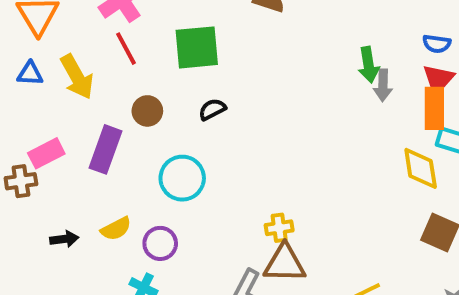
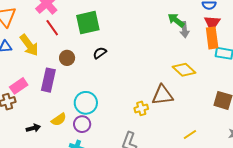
green arrow: (369, 65) -> (176, 20), turned 144
yellow diamond: (421, 168) -> (184, 70), moved, turned -30
cyan circle: (182, 178) -> (86, 103), moved
brown triangle: (285, 263) -> (162, 95), moved

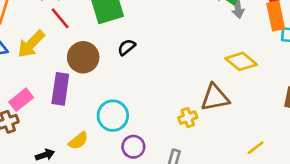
yellow arrow: (29, 45) -> (31, 44), turned 85
brown circle: (67, 58) -> (83, 57), size x1.5
purple circle: (82, 124) -> (133, 147), moved

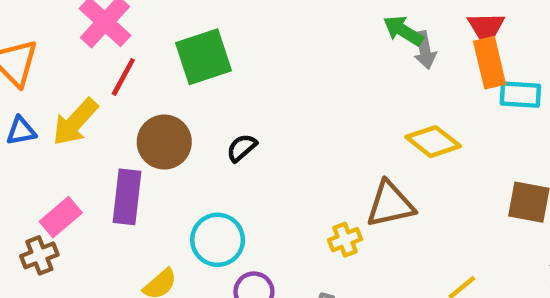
red line: (60, 18) -> (123, 77), turned 70
black semicircle: (127, 47) -> (242, 148), moved

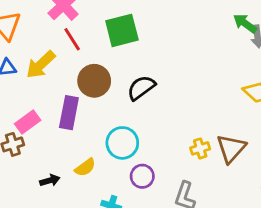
red line: (123, 77) -> (72, 39), turned -65
black semicircle: (242, 148) -> (141, 88), size x1.5
brown triangle: (390, 204) -> (231, 148), moved, turned -40

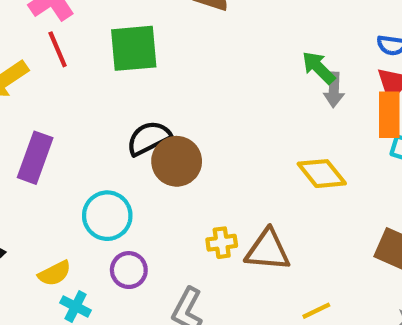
brown circle: (94, 81) -> (177, 161), moved
brown triangle: (231, 148) -> (268, 250), turned 44
yellow semicircle: (85, 167) -> (55, 273), moved

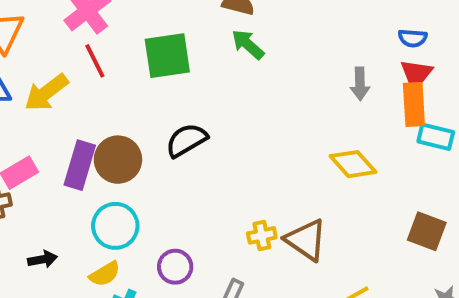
green arrow: (319, 68) -> (248, 44), moved
brown circle: (177, 161) -> (118, 160), moved
cyan circle: (107, 216) -> (115, 226), moved
brown triangle: (268, 250) -> (306, 240), turned 33

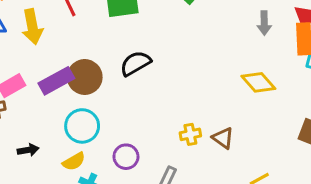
yellow arrow: (46, 93) -> (32, 27), turned -64
purple rectangle: (80, 165) -> (56, 81), turned 44
brown triangle: (306, 240) -> (223, 138), size x0.7

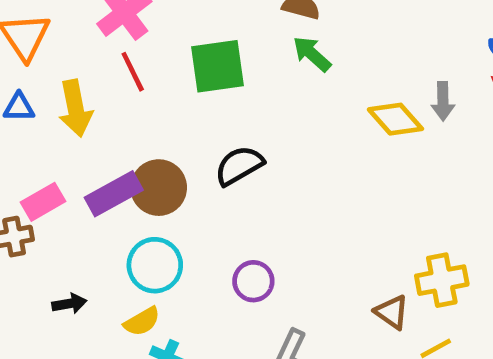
yellow diamond: (258, 82) -> (395, 119), moved
yellow cross: (190, 134) -> (442, 280), moved, size x1.5
brown triangle: (223, 138) -> (392, 312), moved
purple circle: (126, 157) -> (253, 281), moved

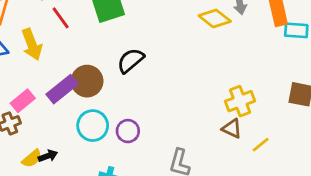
yellow cross: (442, 280) -> (240, 101), moved
purple circle: (253, 281) -> (128, 131), moved
yellow semicircle: (142, 321) -> (32, 158), moved

